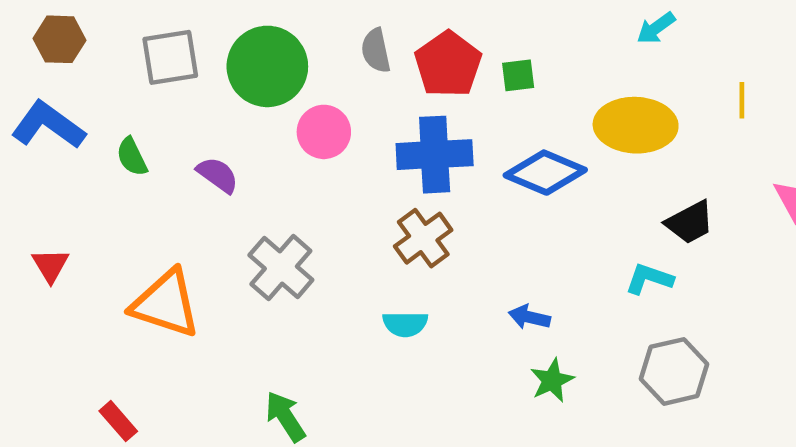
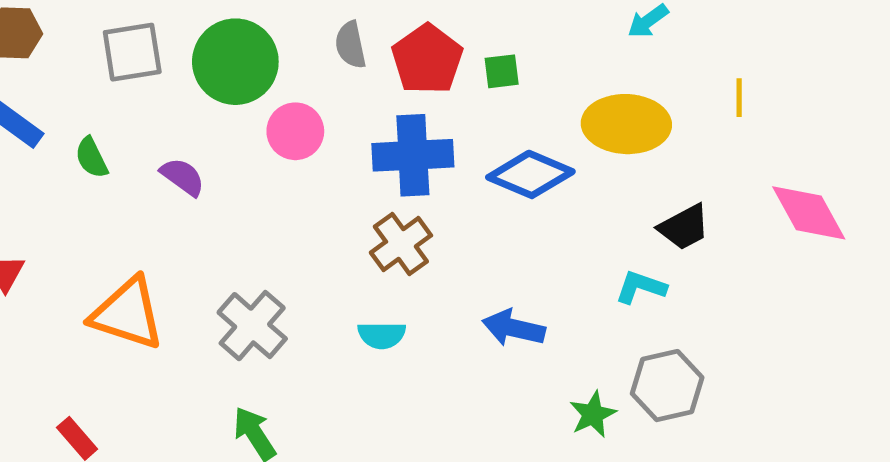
gray cross: (281, 267) -> (252, 326), moved
blue arrow: (529, 317) -> (514, 328), size x1.4
green star: (552, 380) -> (593, 414), moved

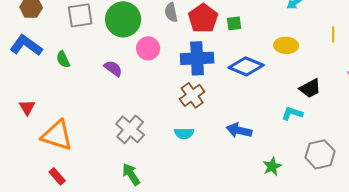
yellow ellipse: (626, 124) -> (286, 45), size x0.7
purple semicircle: (183, 177) -> (113, 68), moved
orange triangle: (127, 314) -> (57, 135), moved
gray hexagon: (667, 386) -> (320, 154), moved

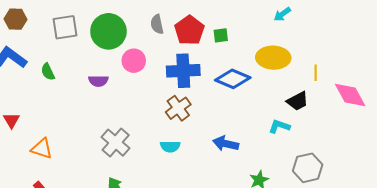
yellow line: (333, 34) -> (316, 73), moved
yellow ellipse: (286, 45) -> (273, 58), size x1.4
purple semicircle: (113, 68) -> (98, 81), turned 144
orange triangle: (57, 135) -> (42, 149), size x0.7

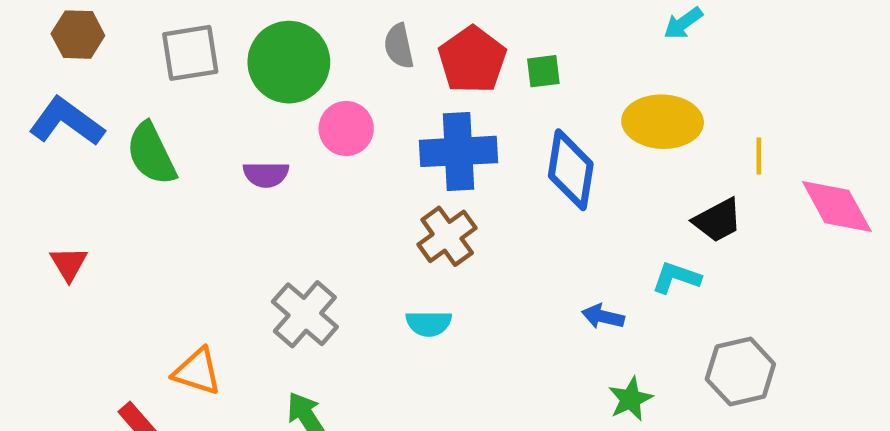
green semicircle: (48, 72) -> (151, 154), size x1.6
blue diamond: (233, 79) -> (571, 170), turned 76
blue arrow: (226, 144) -> (603, 317), moved, size x0.7
orange triangle: (42, 149) -> (197, 372), moved

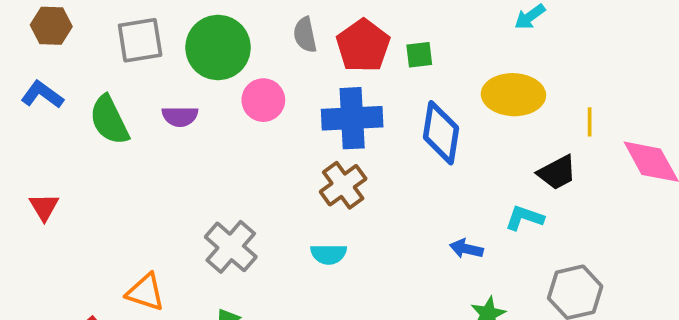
blue L-shape: (66, 122) -> (42, 95), size x0.7
purple semicircle: (266, 174) -> (180, 116), moved

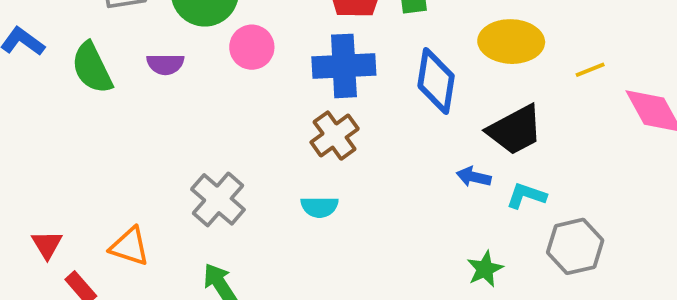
yellow line: (590, 122) -> (590, 70), turned 68
black trapezoid: (557, 173) -> (515, 130), moved, size x1.4
red triangle: (44, 207) -> (47, 245), moved
cyan L-shape: (524, 218) -> (526, 196), moved
blue arrow: (466, 249) -> (474, 177), moved

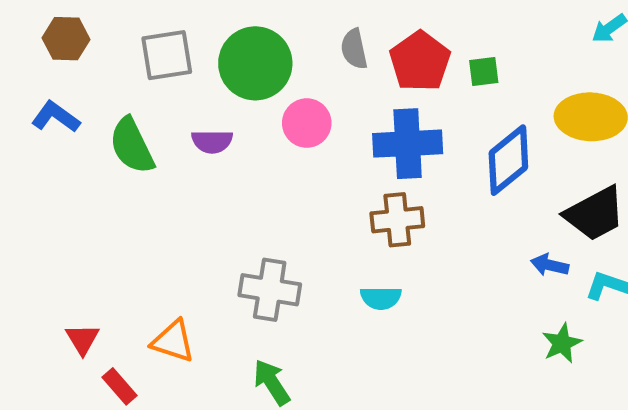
blue diamond: (436, 81) -> (508, 160), turned 42
brown cross: (335, 136) -> (397, 220), turned 30
gray cross: (218, 199) -> (270, 290), turned -32
green star: (485, 269) -> (562, 343), moved

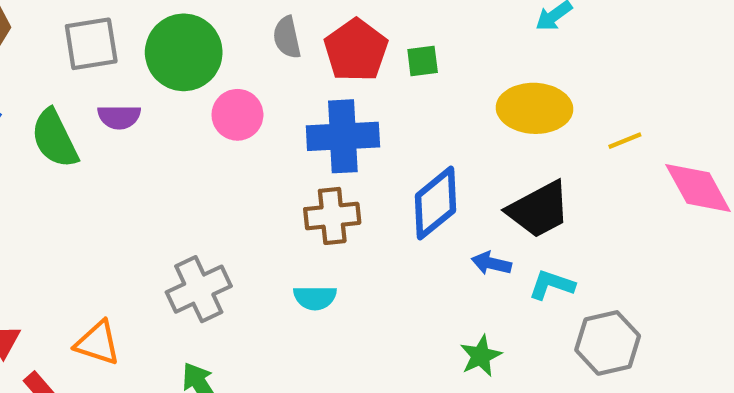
purple semicircle: (212, 142) -> (119, 117), moved
blue diamond: (508, 160) -> (435, 203), moved
gray cross: (270, 290) -> (199, 289), turned -34
green star: (562, 343) -> (481, 356), moved

